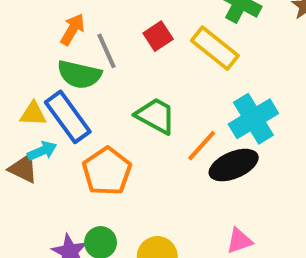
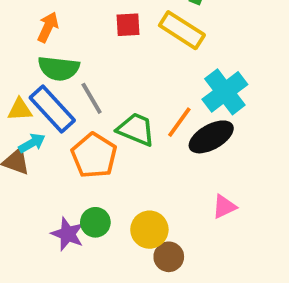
red square: (158, 36) -> (128, 25), turned 36
gray line: (107, 51) -> (92, 98), moved
green trapezoid: (156, 116) -> (136, 129), moved

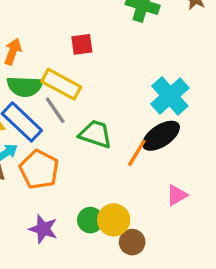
yellow rectangle: (182, 30) -> (61, 84), moved
orange line: (179, 122) -> (137, 153), moved
orange pentagon: (94, 155) -> (39, 169), moved
green circle: (95, 222) -> (90, 220), moved

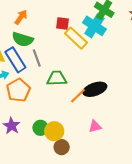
yellow rectangle: (61, 84) -> (76, 38), moved
cyan cross: (170, 96) -> (94, 26), moved, turned -30
green trapezoid: (96, 134) -> (57, 78), turned -35

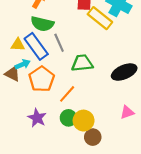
orange line: (78, 96) -> (67, 94), moved

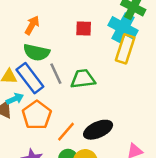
yellow rectangle: (100, 18) -> (125, 49), moved, turned 70
green trapezoid: (82, 63) -> (83, 79), moved
black ellipse: (124, 72) -> (98, 130), moved

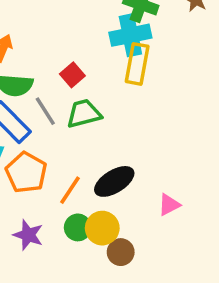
red square: (84, 28) -> (72, 75), moved, turned -35
cyan cross: (123, 28) -> (130, 35), turned -32

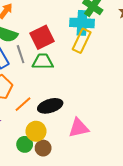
red square: (72, 75) -> (42, 37), size x1.6
pink triangle: (169, 205) -> (79, 128), size x1.5
green circle: (78, 227) -> (25, 144), moved

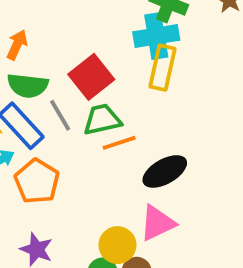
orange line: (23, 104) -> (119, 143), moved, turned 36
black ellipse: (50, 106) -> (165, 171), moved
pink triangle: (79, 128) -> (157, 223), moved

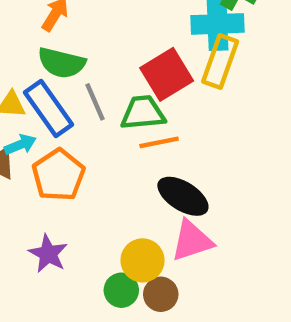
red square: (91, 77) -> (167, 74), moved
black ellipse: (165, 171) -> (183, 196), moved, turned 54

